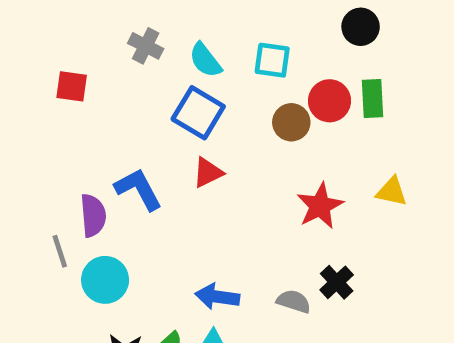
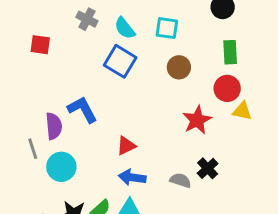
red circle: (330, 101) -> (227, 88), moved
red triangle: (208, 172) -> (126, 146), moved

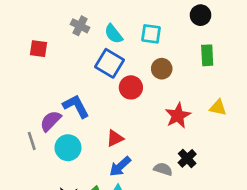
red circle: (227, 88) -> (131, 87), moved
purple semicircle: (54, 126) -> (51, 121), turned -130
cyan circle: (61, 167) -> (68, 148), moved
blue arrow: (132, 177) -> (120, 166), turned -50

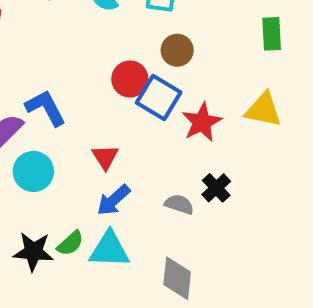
green rectangle: (207, 55) -> (272, 34), moved
blue square: (109, 63) -> (159, 97), moved
yellow triangle: (218, 108) -> (263, 110), size x1.4
red triangle: (115, 138) -> (105, 157), turned -36

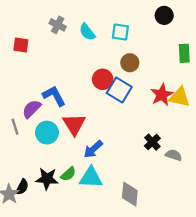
red star: (202, 122) -> (162, 95), moved
red triangle: (105, 157) -> (74, 124), moved, size x1.5
gray semicircle: (179, 204) -> (174, 155), moved

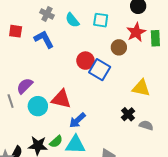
brown circle: (130, 63) -> (119, 47), moved
red star: (162, 95) -> (136, 32), moved
blue L-shape: (54, 96) -> (44, 39), moved
yellow triangle: (180, 97) -> (141, 88), moved
red triangle: (74, 124) -> (61, 99), turned -45

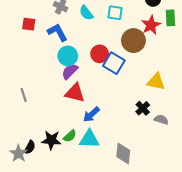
green rectangle: (155, 38) -> (170, 18), moved
brown circle: (119, 47) -> (133, 41), size x1.5
purple semicircle: (25, 86) -> (70, 71), moved
cyan circle: (38, 106) -> (68, 56), moved

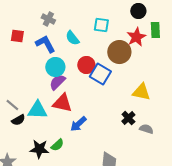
cyan semicircle: (86, 13) -> (72, 38), moved
gray line: (24, 95) -> (12, 105), turned -32
cyan triangle: (89, 139) -> (37, 110), moved
black semicircle: (30, 147) -> (18, 120), moved, turned 32

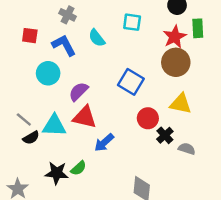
brown circle: (119, 52) -> (176, 62), moved
red circle: (86, 65) -> (148, 118), moved
cyan circle: (55, 67) -> (48, 73), moved

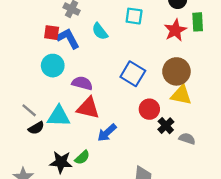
red square: (30, 36) -> (52, 33), moved
brown circle: (176, 62) -> (176, 71), moved
purple semicircle: (79, 92) -> (82, 83), turned 60

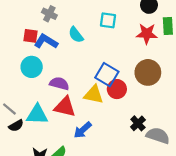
red star: (175, 30) -> (147, 34), turned 30
blue L-shape: (68, 38) -> (46, 41), turned -30
yellow triangle: (181, 95) -> (94, 95), moved
red circle: (149, 109) -> (117, 89), moved
gray semicircle: (187, 139) -> (158, 136), size x1.5

